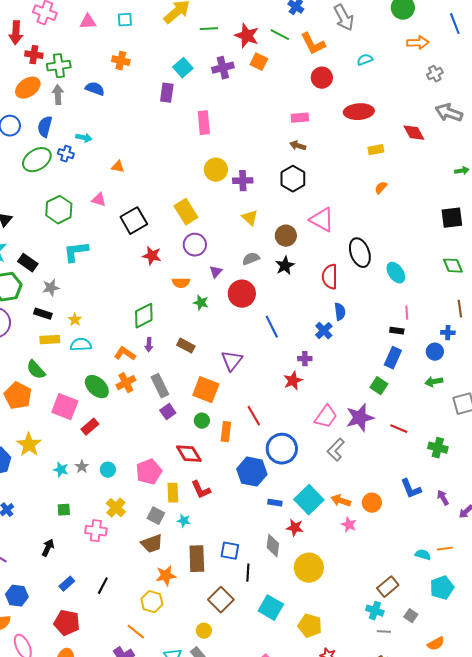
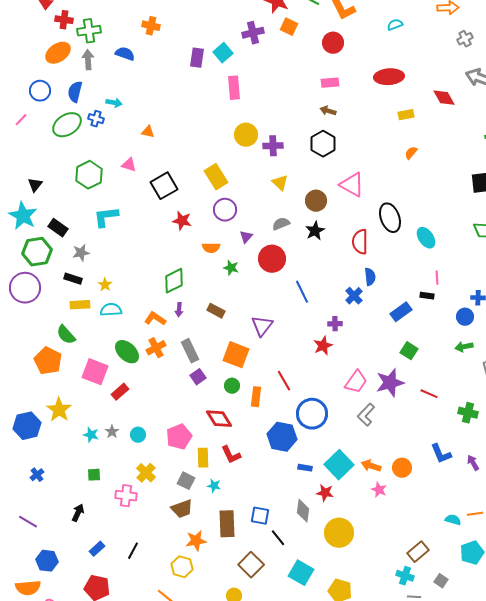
cyan square: (183, 68) -> (223, 53), moved
red circle: (322, 78) -> (333, 43), moved
blue rectangle: (393, 358) -> (401, 312), moved, turned 30
black line: (248, 573) -> (278, 538), turned -42

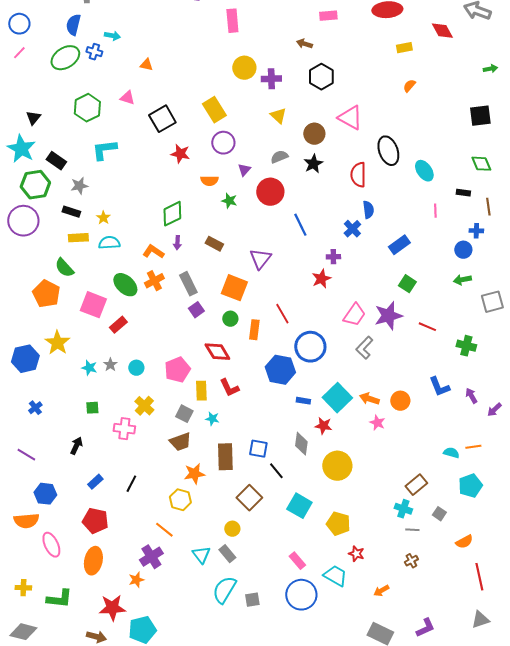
blue circle: (40, 91) -> (19, 24), moved
brown arrow: (328, 111) -> (304, 44), moved
black rectangle: (427, 296) -> (463, 193), moved

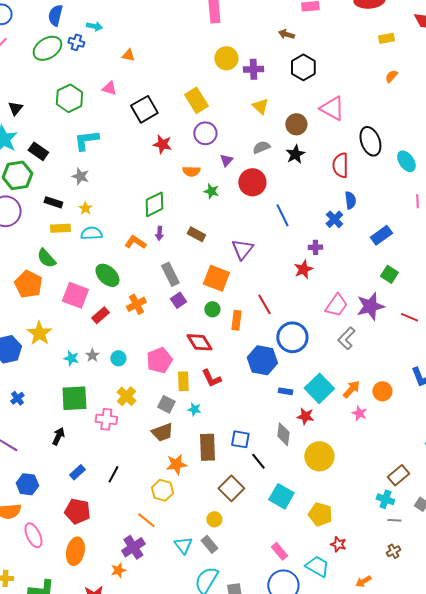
gray star: (79, 186) -> (80, 176), moved, turned 30
orange cross: (154, 281) -> (136, 304), moved
orange arrow: (369, 399) -> (351, 389), turned 114
green square: (92, 408) -> (74, 398), size x2.0

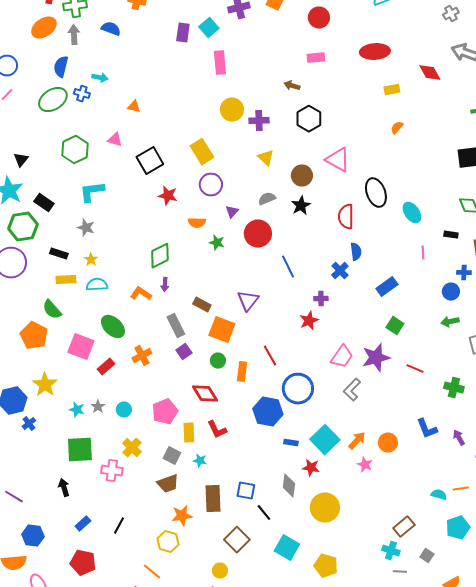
brown rectangle: (196, 234) -> (202, 305), moved
blue cross: (17, 398) -> (29, 424), moved
black arrow: (58, 436) -> (64, 488), turned -42

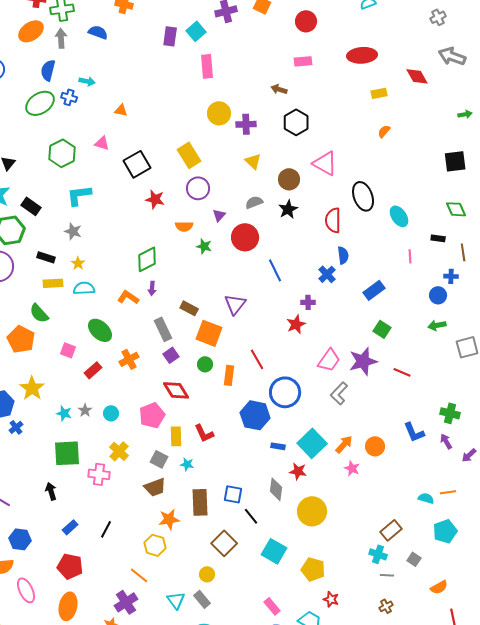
pink square: (81, 347) -> (68, 350), size x0.6
green cross: (454, 388) -> (450, 413), moved
red diamond: (205, 394) -> (176, 390), moved

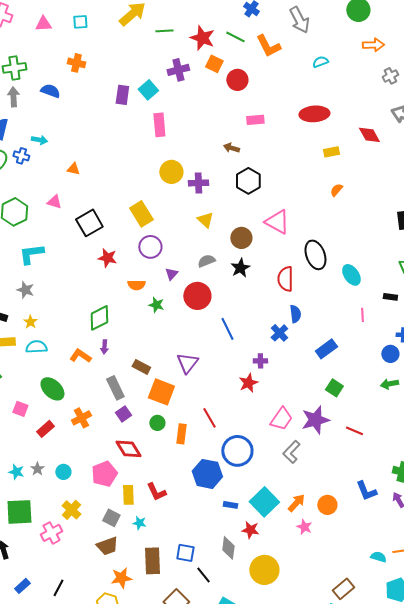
red circle: (306, 21) -> (237, 80), moved
pink cross: (99, 474) -> (51, 533), turned -35

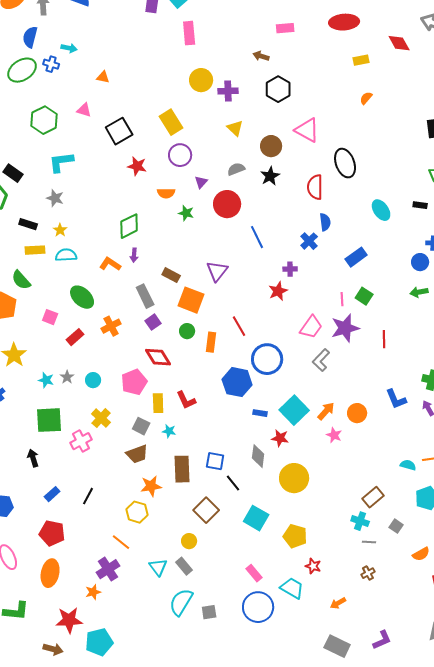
cyan ellipse: (351, 275) -> (381, 210), moved
pink line: (362, 315) -> (342, 299), moved
red line: (354, 431) -> (384, 339), turned 66

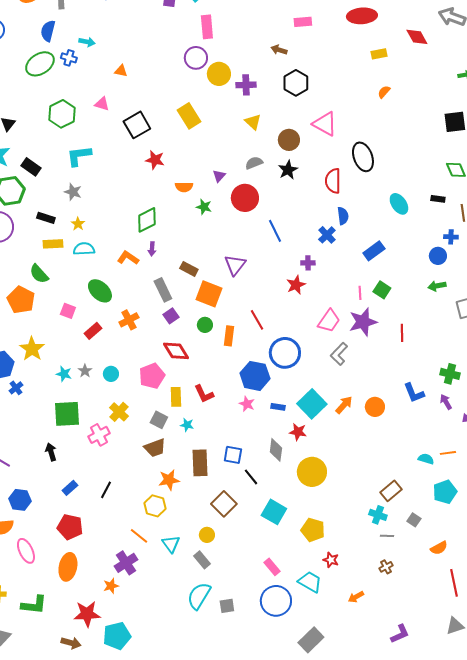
purple circle: (180, 155) -> (196, 58), moved
pink star: (334, 435) -> (247, 404), moved
cyan triangle: (158, 567) -> (171, 544), moved
gray rectangle: (337, 646) -> (311, 640), moved, turned -70

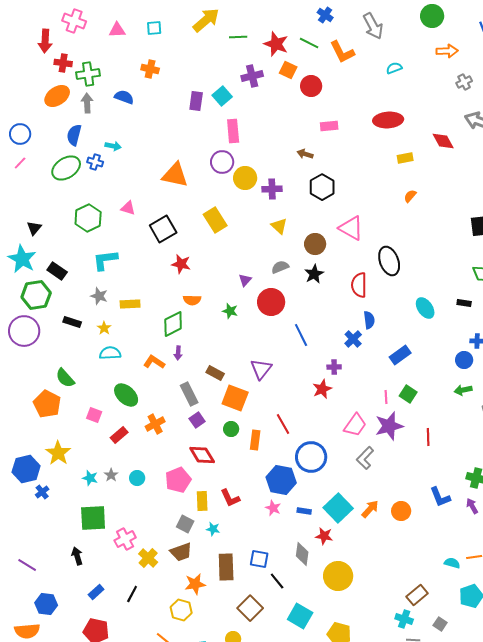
orange triangle: (121, 71) -> (175, 175), moved, size x2.0
orange semicircle: (184, 187) -> (192, 300), moved
yellow rectangle: (53, 244) -> (130, 304), moved
yellow cross: (119, 412) -> (148, 558), moved

